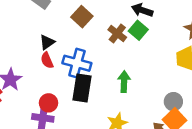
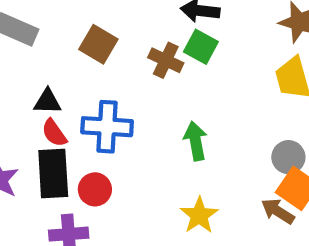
black triangle: (47, 42) -> (47, 102), turned 49
black rectangle: (82, 88) -> (53, 174), moved
red circle: (49, 103) -> (95, 189), moved

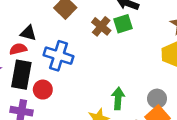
green square: (201, 47) -> (123, 24), turned 30
red semicircle: (54, 133) -> (18, 49), moved, turned 98
green arrow: (196, 141) -> (118, 98), moved

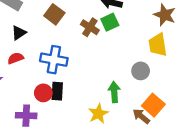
black triangle: (28, 33) -> (19, 33), moved, turned -42
black rectangle: (21, 75) -> (57, 91), moved, size x0.7
gray circle: (157, 99) -> (141, 71), moved

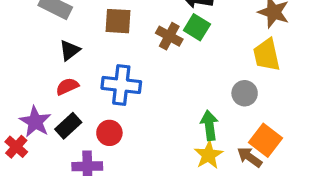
brown square: (54, 14) -> (118, 21), turned -30
green square: (110, 22) -> (197, 27), turned -30
black rectangle: (57, 91) -> (68, 126), moved, turned 48
yellow star: (98, 114) -> (208, 155), moved

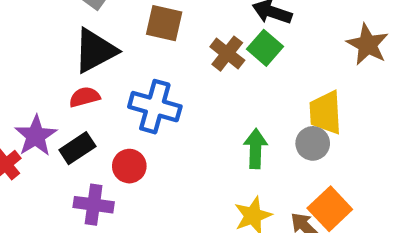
black triangle: (70, 50) -> (95, 51), size x1.6
yellow trapezoid: (267, 55) -> (326, 113), moved
green arrow: (209, 125) -> (256, 149), moved

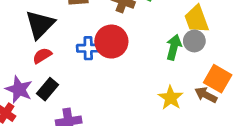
blue cross: (155, 107) -> (88, 48), size x0.7
green arrow: (256, 149) -> (174, 47), moved, turned 30
red circle: (129, 166) -> (111, 42), moved, size x1.5

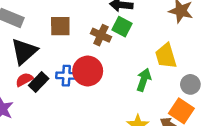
gray circle: (194, 41) -> (190, 84), moved
black rectangle: (48, 89) -> (39, 82), moved

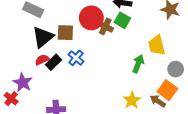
brown square: (60, 26) -> (65, 33), moved
red circle: (88, 71) -> (91, 18), moved
blue cross: (66, 76) -> (76, 58), turned 35

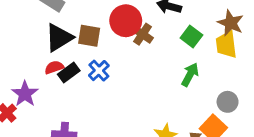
green square: (122, 20) -> (191, 36), moved
yellow trapezoid: (157, 45) -> (226, 44), moved
green arrow: (138, 64) -> (190, 75), moved

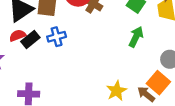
blue cross: (99, 71) -> (57, 37), turned 30

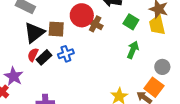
red semicircle: (17, 35) -> (33, 55), turned -40

